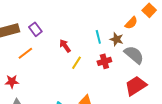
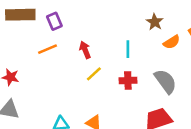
brown star: (117, 39) -> (155, 22), moved
orange line: (25, 53) -> (48, 49), moved

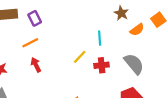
red arrow: (85, 50) -> (36, 65), moved
yellow line: (94, 74) -> (80, 57), moved

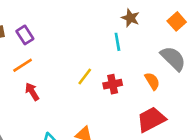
orange semicircle: (137, 30) -> (152, 81), moved, turned -80
cyan line: (100, 38) -> (117, 42), moved
gray semicircle: (134, 64) -> (173, 58), moved

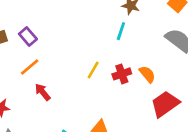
cyan line: (117, 42) -> (121, 31), turned 36
orange semicircle: (152, 81) -> (147, 74), moved

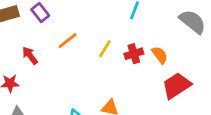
orange line: (30, 67) -> (68, 41), moved
red arrow: (43, 92) -> (30, 56), moved

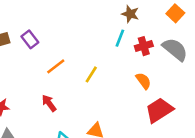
red cross: (134, 54) -> (144, 46), moved
red arrow: (30, 56) -> (49, 103), moved

